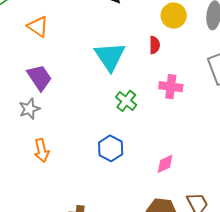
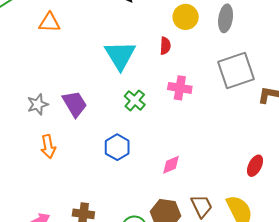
orange triangle: (38, 27) -> (49, 23), turned -35
purple trapezoid: (39, 78) -> (75, 104), moved

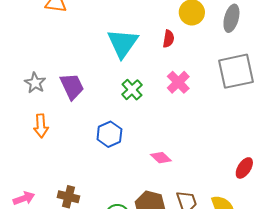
pink cross: (180, 88) -> (178, 82), turned 30
gray star: (38, 104) -> (35, 83), turned -30
pink diamond: (171, 165) -> (161, 158), turned 60

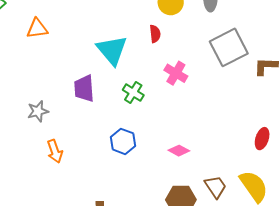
gray star: (35, 83) -> (38, 111), turned -30
purple trapezoid: (72, 86) -> (84, 88), moved, turned -144

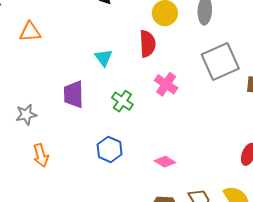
red semicircle: (155, 34) -> (147, 44), size x1.5
cyan triangle: (112, 50) -> (104, 58), size x0.6

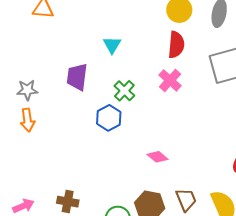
red semicircle: (147, 44) -> (176, 45), moved
blue hexagon: (110, 149) -> (109, 118), moved
orange arrow: (41, 155) -> (27, 120), moved

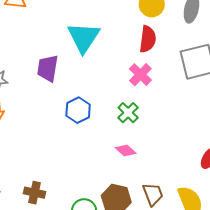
cyan triangle: (112, 45) -> (84, 37), size x1.8
green cross: (124, 91) -> (128, 113), moved

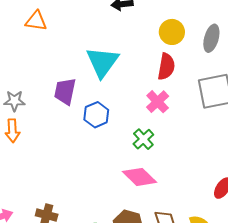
blue hexagon: (78, 110) -> (96, 115), moved
pink diamond: (126, 151) -> (139, 177), size x1.6

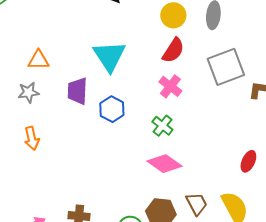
orange triangle: (36, 21) -> (39, 60), moved
red semicircle: (166, 67) -> (173, 50), turned 32
gray star: (14, 101) -> (28, 92), moved

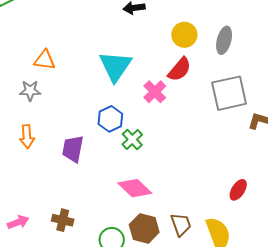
pink cross: (170, 86) -> (155, 92), moved
purple trapezoid: (77, 91) -> (73, 149), moved
green cross: (162, 126) -> (132, 140), moved
pink diamond: (164, 164) -> (135, 188), moved

